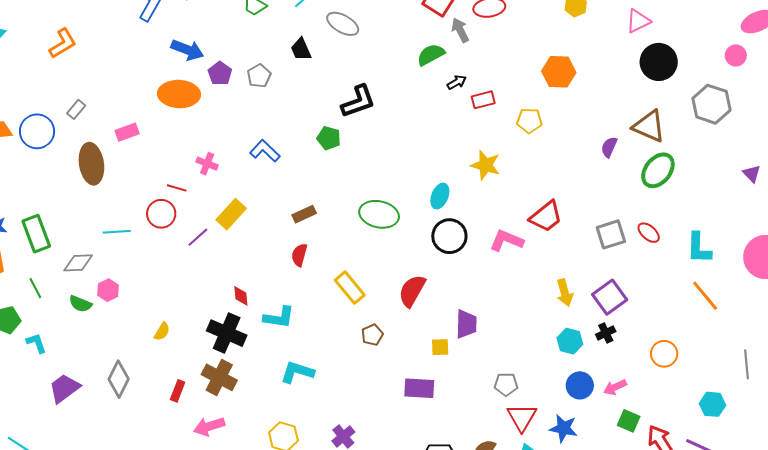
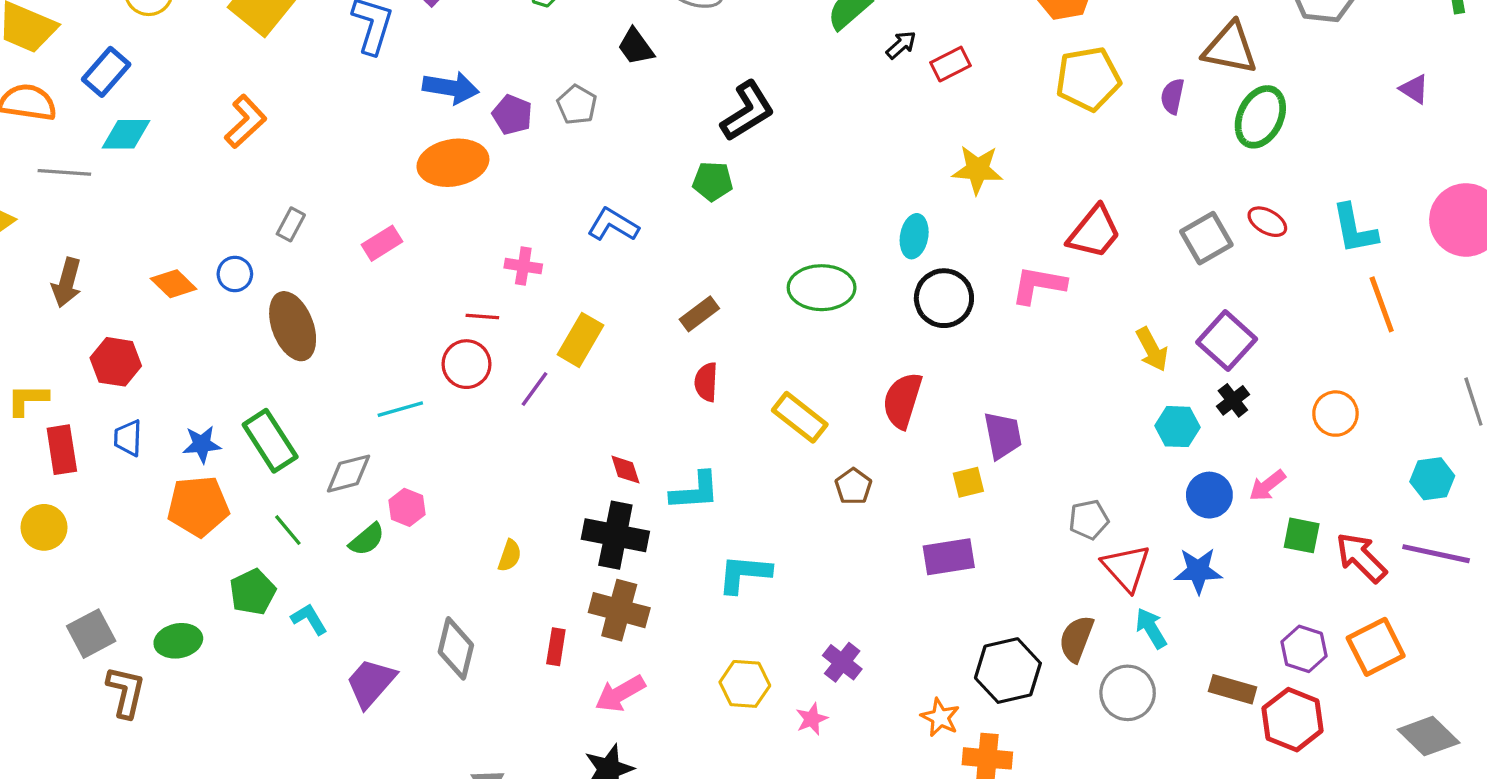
yellow pentagon: (529, 121) -> (1088, 79), moved, size x1.5
blue circle: (37, 131) -> (235, 274), size x0.6
brown ellipse: (91, 164) -> (293, 326), moved
orange line: (705, 296) -> (1382, 304), turned 32
green semicircle: (80, 304) -> (367, 539), turned -50

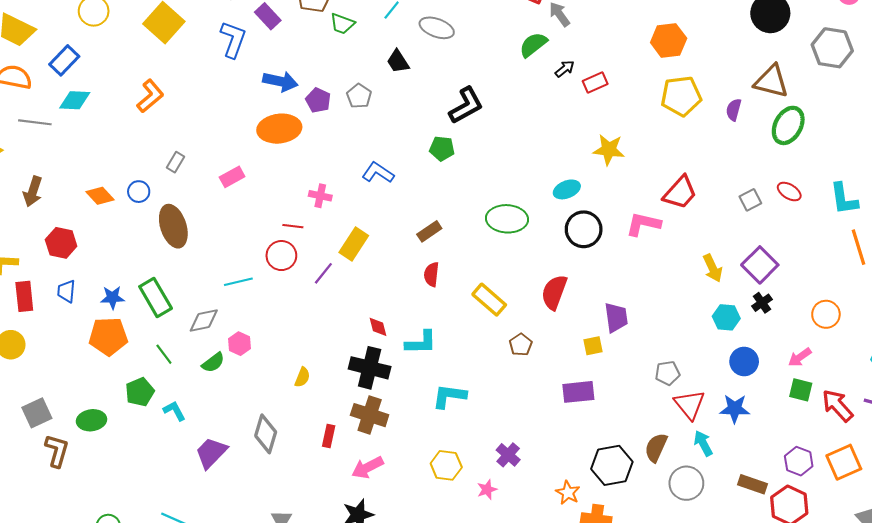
cyan ellipse: (914, 236) -> (567, 189), turned 55
gray square: (1206, 238) -> (750, 200), size x0.7
pink arrow: (1267, 485) -> (800, 357), moved

